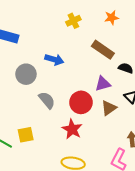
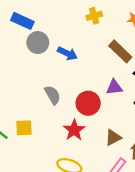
gray circle: (26, 74) -> (38, 43), moved
brown triangle: (109, 108) -> (113, 138), moved

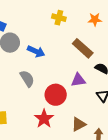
yellow cross: (94, 16) -> (59, 18), turned 32
gray semicircle: (53, 95) -> (27, 79), moved

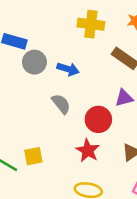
yellow cross: (59, 18) -> (91, 24), size x1.5

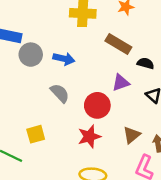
red star: (88, 150) -> (89, 136), turned 30
yellow square: (33, 156) -> (36, 134), moved

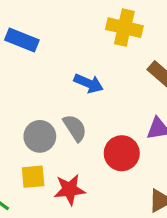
gray circle: (31, 55) -> (40, 136), moved
red star: (89, 136) -> (70, 190), moved

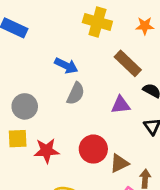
gray semicircle: (75, 128) -> (76, 93), moved, turned 55
red circle: (122, 153) -> (93, 149), moved

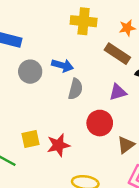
orange star: (145, 26) -> (127, 28), moved
gray circle: (25, 106) -> (30, 72), moved
red circle: (93, 149) -> (100, 123), moved

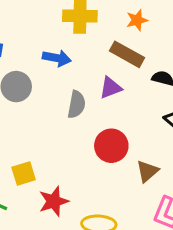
blue arrow: (62, 65) -> (57, 58), moved
purple triangle: (118, 92) -> (111, 88), moved
red star: (58, 145) -> (54, 201), moved

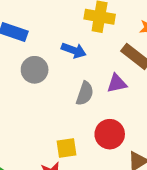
yellow square: (24, 174) -> (67, 148), moved

